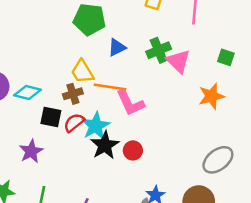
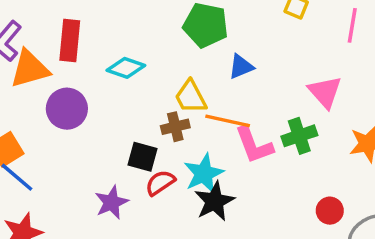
green cross: (159, 50) -> (299, 136), moved
cyan diamond: (27, 92) -> (126, 68), moved
red semicircle: (74, 123) -> (160, 183), moved
red circle: (133, 150) -> (330, 211), moved

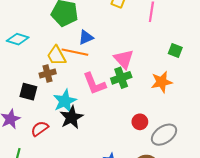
pink triangle: (325, 92) -> (124, 59), moved
orange line: (228, 121) -> (75, 52), moved
red semicircle: (160, 183) -> (40, 129), moved

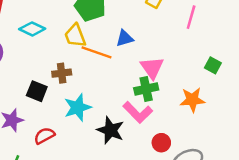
blue triangle: (86, 37) -> (125, 38), moved
yellow trapezoid: (56, 56) -> (75, 36), moved
pink L-shape: (94, 84) -> (138, 112), moved, turned -30
black star: (71, 117) -> (110, 130), moved, turned -30

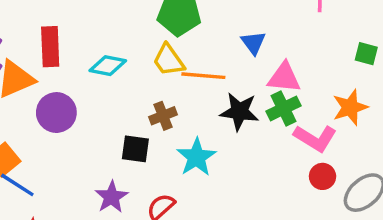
blue triangle: (125, 38) -> (253, 43), moved, turned -36
pink triangle: (152, 68) -> (284, 78), turned -35
pink L-shape: (138, 112) -> (315, 138), moved
black star: (110, 130) -> (239, 111), moved

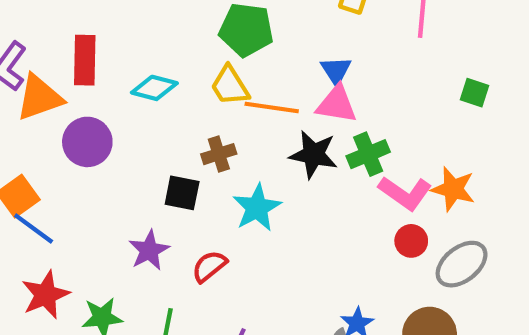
pink triangle: (284, 78) -> (337, 104), moved
orange star: (350, 107) -> (453, 189), moved, turned 30

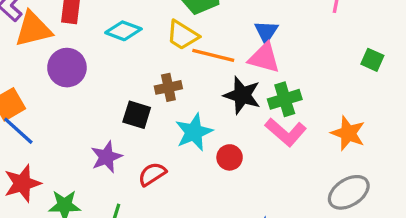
yellow trapezoid: (230, 86) -> (182, 35), turned -32
pink L-shape: (405, 193) -> (286, 132), moved
red circle: (411, 241) -> (230, 157), moved

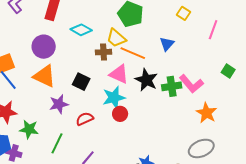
orange triangle: (33, 29) -> (44, 76), moved, turned 30
pink triangle: (264, 58) -> (119, 74), moved
brown cross: (168, 87) -> (104, 52), moved
pink L-shape: (286, 132) -> (191, 84), moved
red circle: (230, 157) -> (120, 114), moved

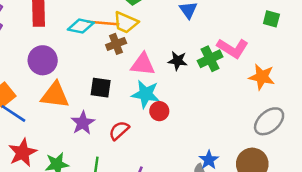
orange line: (133, 53) -> (103, 23), moved
black star: (146, 80) -> (178, 61), size x0.7
cyan star: (114, 98) -> (146, 94), turned -30

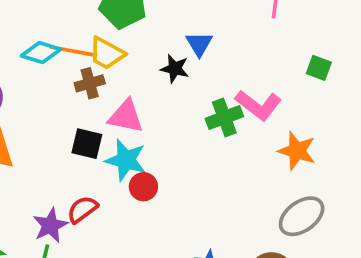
black star: (178, 61) -> (175, 69), moved
black square: (101, 88) -> (87, 144), moved
purple star: (83, 123) -> (50, 225), moved

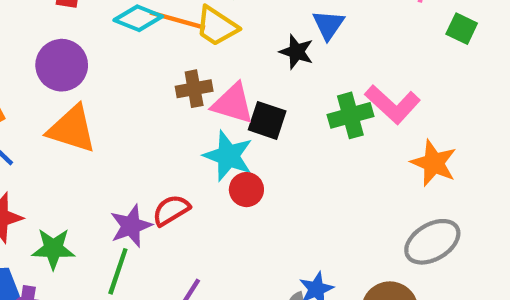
green square: (319, 68) -> (462, 29), moved
brown cross: (90, 83) -> (194, 89), moved
black square: (87, 144) -> (267, 120), moved

